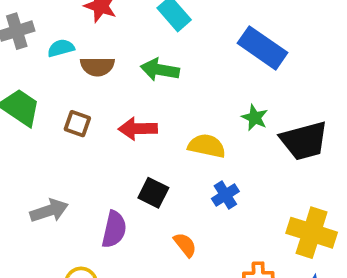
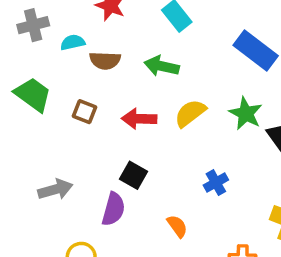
green star: (255, 118) -> (246, 113), size x1.4
yellow semicircle: (207, 146) -> (190, 113), moved, turned -52
black square: (153, 193) -> (133, 175), moved

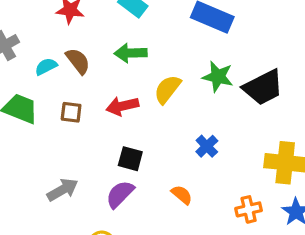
cyan semicircle: (73, 42) -> (46, 67), moved
brown semicircle: (105, 60) -> (78, 61), turned -116
purple semicircle: (113, 209) -> (120, 194), turned -136

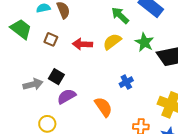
green arrow: (131, 53) -> (120, 15), moved, turned 30
black square: (130, 159) -> (56, 77), moved
orange semicircle: (182, 195) -> (103, 107), size x1.5

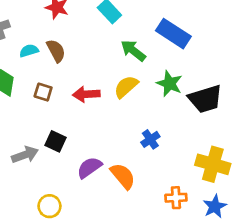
purple semicircle: (67, 96) -> (89, 168), moved

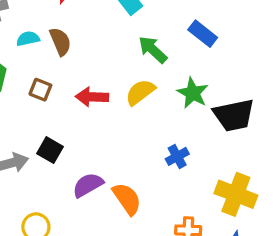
blue rectangle: (173, 34) -> (203, 34), size x0.7
blue cross: (150, 139) -> (177, 156), moved

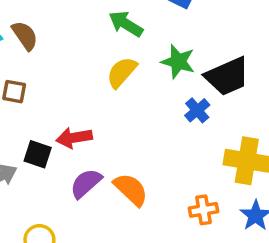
red arrow: (92, 97) -> (74, 138), moved
blue cross: (177, 156) -> (197, 110), moved

